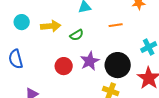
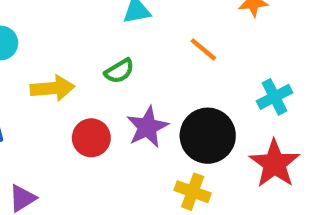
orange line: (116, 25) -> (203, 49), turned 48
yellow arrow: (51, 26) -> (53, 88), moved

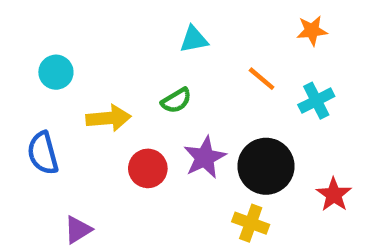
cyan cross: (275, 97) -> (316, 101), moved
red star: (275, 164) -> (334, 195), size x0.7

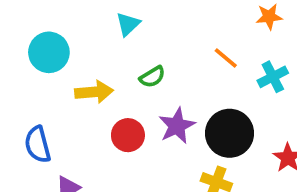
cyan triangle: (194, 39) -> (128, 24), moved, turned -32
cyan circle: (56, 72) -> (49, 52), size x1.4
blue semicircle: (43, 153) -> (38, 145), moved

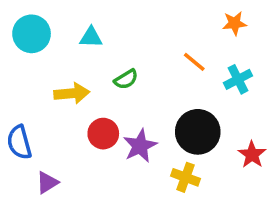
cyan triangle: (128, 24) -> (91, 37), moved, turned 45
cyan circle: (49, 52) -> (32, 34), moved
purple star: (177, 126) -> (140, 146), moved

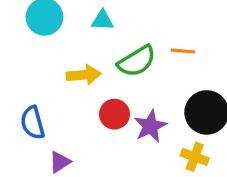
orange line: (194, 62) -> (183, 51), moved, turned -35
green semicircle: (126, 79) -> (137, 61), size x1.6

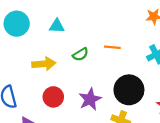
green semicircle: (137, 61) -> (80, 54), size x0.6
red circle: (114, 114) -> (53, 97), moved

